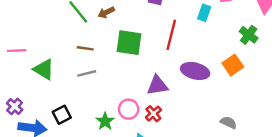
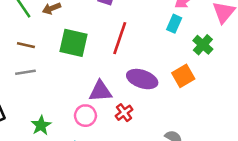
cyan rectangle: (204, 13) -> (174, 24), moved
pink circle: (129, 109) -> (85, 116), moved
red cross: (153, 114) -> (124, 113), moved

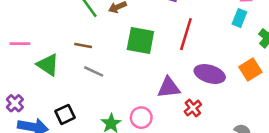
brown line: (26, 45) -> (83, 46), moved
gray line: (25, 72) -> (94, 71), turned 36
pink circle: (85, 116) -> (141, 118), moved

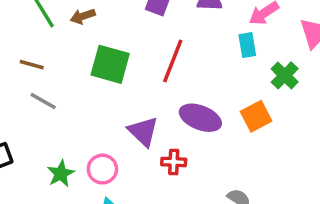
cyan rectangle: (239, 18) -> (247, 45), turned -36
purple triangle: (169, 88) -> (143, 131), turned 45
red cross: (193, 108) -> (174, 162), turned 36

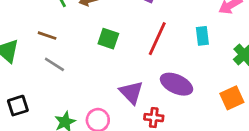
cyan rectangle: (247, 45) -> (202, 36), moved
green square: (110, 64) -> (108, 39), size x0.7
orange square: (256, 116) -> (232, 98), moved

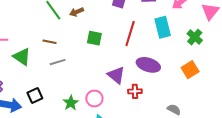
cyan rectangle: (202, 36) -> (163, 27), size x1.5
gray line: (54, 64) -> (58, 62), turned -42

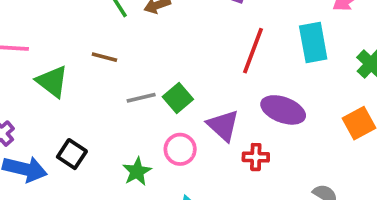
green square: (94, 38) -> (178, 98), moved, turned 35
gray line: (58, 62) -> (141, 98), moved
black square: (35, 96) -> (72, 154), turned -35
pink circle: (94, 98) -> (180, 149), moved

